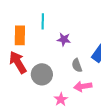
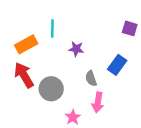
orange rectangle: (20, 35) -> (26, 44), turned 60
pink arrow: (83, 86) -> (98, 102), turned -72

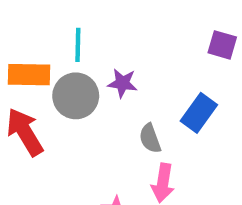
orange rectangle: (26, 44) -> (29, 75), turned 30
gray circle: (51, 89) -> (76, 96), moved

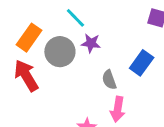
cyan line: (78, 45) -> (75, 18), moved, turned -45
orange rectangle: (29, 75) -> (29, 38), turned -56

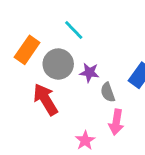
purple star: (91, 43) -> (89, 73), moved
red arrow: (26, 76) -> (45, 99), moved

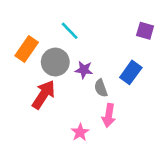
red arrow: (45, 99) -> (44, 95), turned 64

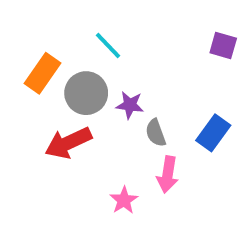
blue rectangle: (131, 72) -> (213, 133), moved
red arrow: (44, 95) -> (68, 143), turned -148

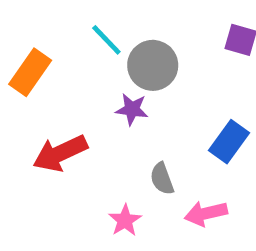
gray circle: (86, 93) -> (153, 65), moved
gray semicircle: (156, 133) -> (162, 179), moved
pink arrow: (168, 175) -> (206, 213), moved, turned 68

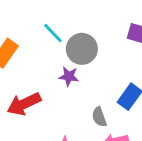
gray semicircle: (162, 179) -> (99, 117), moved

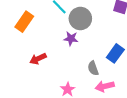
red arrow: (24, 104) -> (38, 59), size x0.7

